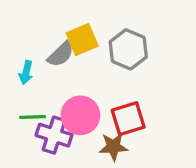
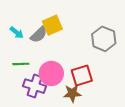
gray hexagon: (128, 49) -> (104, 39), moved
cyan arrow: (26, 72) -> (17, 33), moved, turned -64
green line: (33, 117) -> (21, 64), moved

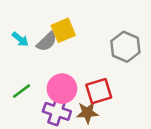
green line: (21, 64) -> (21, 91), moved, turned -35
purple cross: (35, 86) -> (57, 111), moved

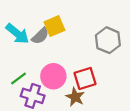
cyan arrow: (20, 39) -> (17, 34), size x1.6
purple cross: (57, 111) -> (33, 96), moved
brown star: (87, 113) -> (75, 97), turned 30

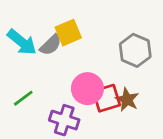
pink circle: (53, 76) -> (87, 89), moved
purple cross: (33, 96) -> (64, 120), moved
brown star: (75, 97) -> (127, 100), moved

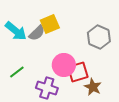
brown star: (127, 100) -> (93, 87), moved

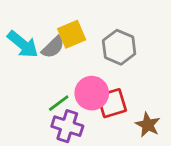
gray hexagon: (99, 37) -> (119, 47), moved
green line: (17, 72) -> (59, 103), moved
brown star: (93, 87) -> (148, 125), moved

